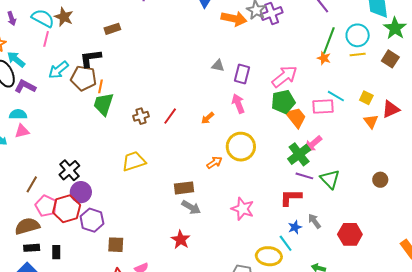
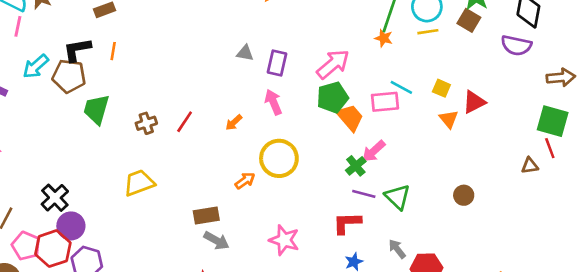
brown square: (390, 59) -> (469, 20), moved
orange line: (101, 86) -> (113, 51), moved
green cross: (299, 154) -> (356, 166), size x0.7
gray arrow: (314, 221) -> (397, 249), moved

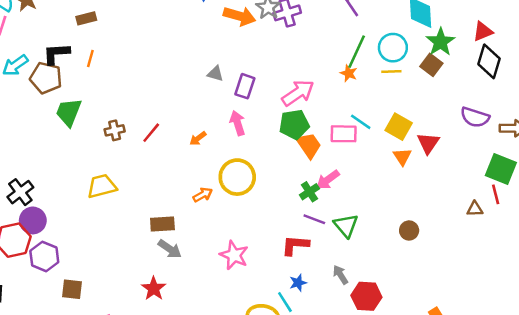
purple semicircle: (516, 45) -> (475, 117), moved
yellow square: (441, 88) -> (399, 127), size x1.5
red triangle: (474, 102) -> (428, 143), turned -35

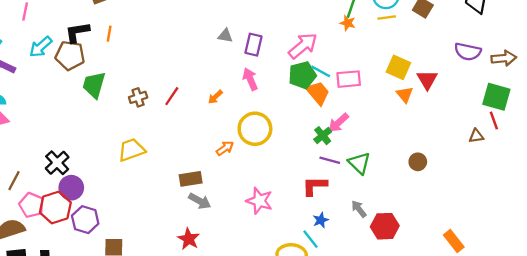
cyan line: (361, 122) -> (321, 71), moved

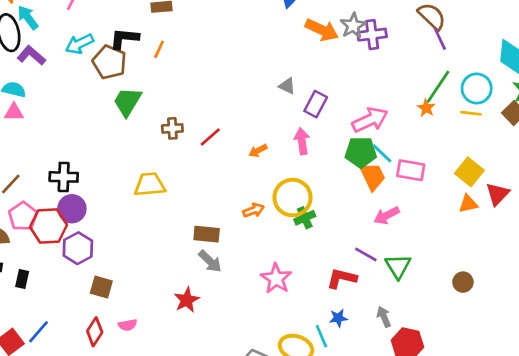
orange triangle: (405, 95) -> (468, 204), turned 42
green cross: (323, 136) -> (305, 218), moved
black cross: (57, 163) -> (64, 177), turned 30

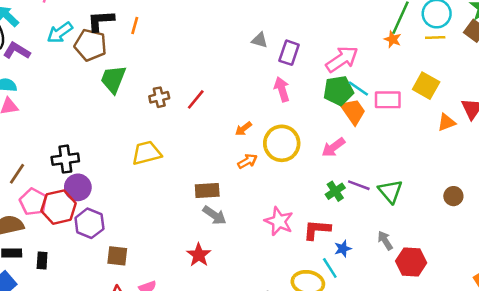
orange arrow: (258, 151) -> (243, 129), moved
yellow square: (469, 172) -> (426, 86), moved
pink arrow: (387, 215) -> (333, 147), moved
green cross: (305, 218) -> (335, 191), moved
red L-shape: (342, 278) -> (317, 230), moved

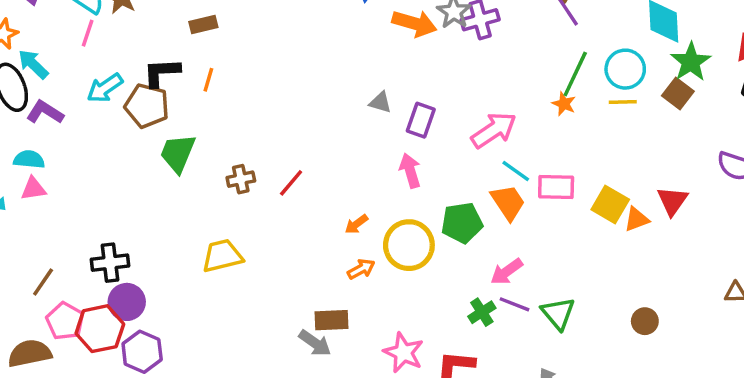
yellow square: (426, 86) -> (610, 205), moved
green pentagon: (338, 91) -> (462, 223), moved
pink arrow: (333, 147) -> (507, 272), moved
brown rectangle: (207, 191) -> (332, 320), moved

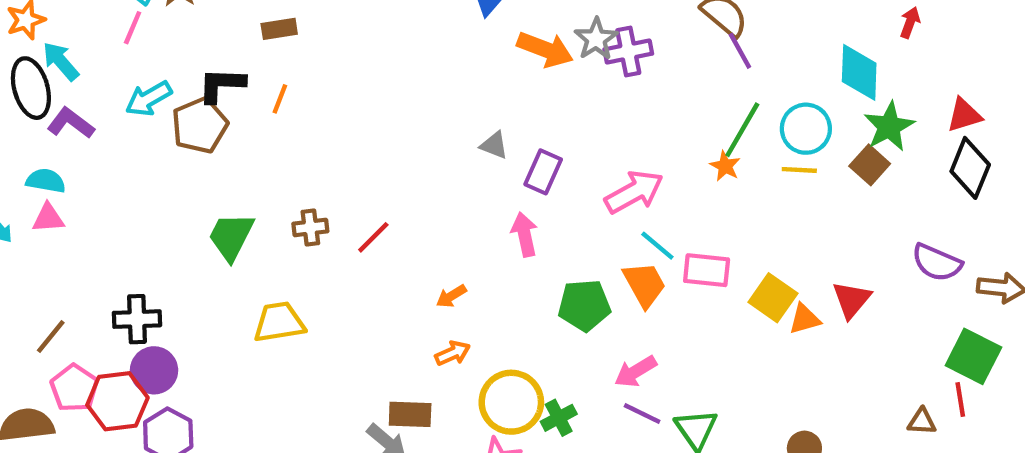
brown pentagon: (147, 106) -> (200, 125), turned 30
green trapezoid: (178, 153) -> (231, 236), moved
yellow circle: (409, 245) -> (511, 402), moved
green cross: (482, 312) -> (559, 418), moved

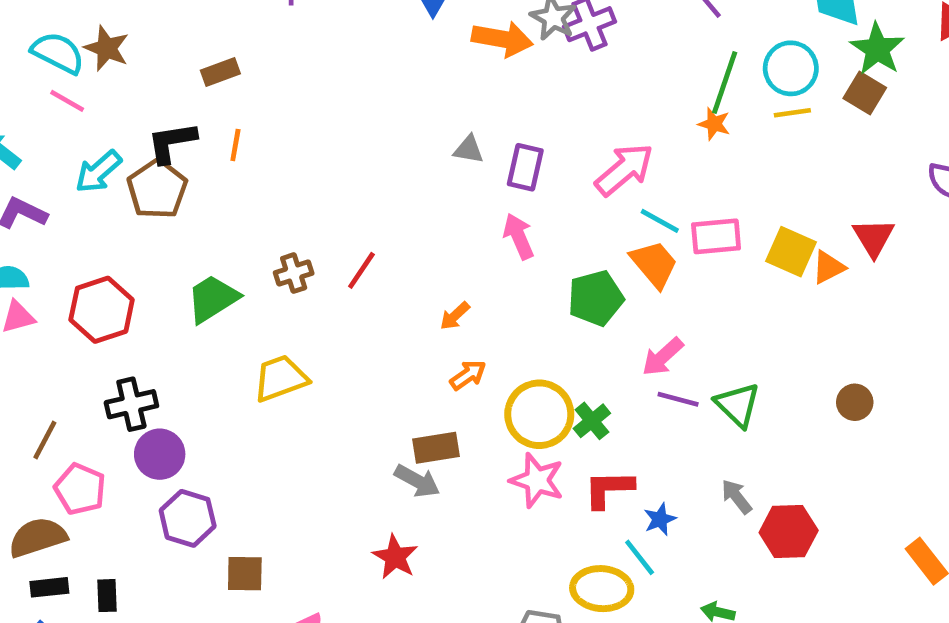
pink line: (133, 28) -> (67, 101), turned -72
green trapezoid: (231, 236) -> (213, 299), turned 42
red hexagon: (117, 401) -> (102, 310), moved

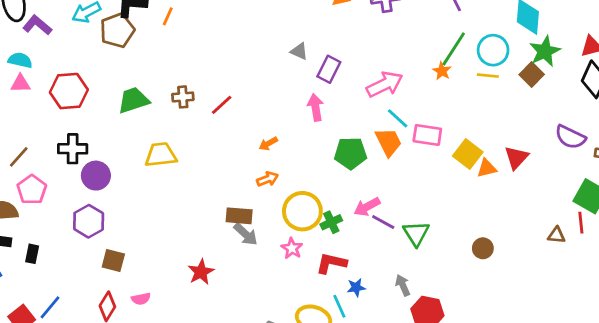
pink arrow: (663, 357) -> (367, 207), moved
purple circle: (160, 454) -> (96, 176), moved
pink star: (537, 480) -> (292, 248), size x0.7
gray arrow: (417, 481) -> (246, 234), moved

